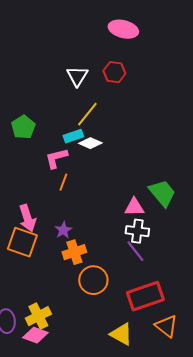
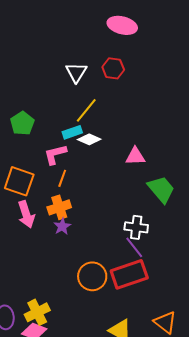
pink triangle: (134, 207) -> (135, 156), moved
orange square: (22, 242) -> (19, 181), moved
orange cross: (74, 252) -> (59, 207), moved
red rectangle: (145, 296) -> (129, 274), moved

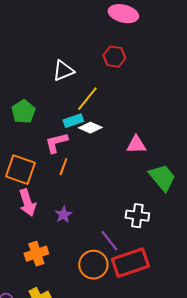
white triangle: (76, 72) -> (63, 71), moved, turned 35
orange cross: (59, 207) -> (36, 254), moved
purple line: (134, 247) -> (109, 241), moved

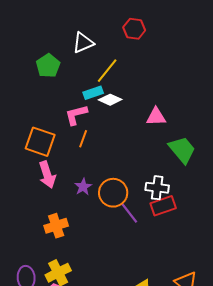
green pentagon: (23, 112) -> (48, 66), moved
red rectangle: (130, 263) -> (163, 206), moved, size x0.7
orange circle: (93, 265) -> (113, 193), moved

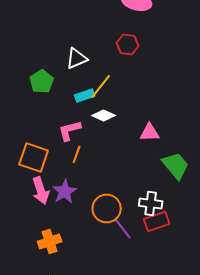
cyan rectangle: (93, 93) -> (85, 96), moved
purple star: (83, 187) -> (65, 192), moved, size x1.4

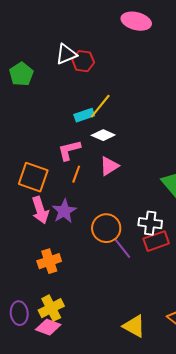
red hexagon: (128, 44) -> (83, 61), moved
white triangle: (77, 58) -> (66, 54), moved
green pentagon: (42, 82) -> (21, 74), moved
pink triangle: (150, 132) -> (109, 166), moved, turned -30

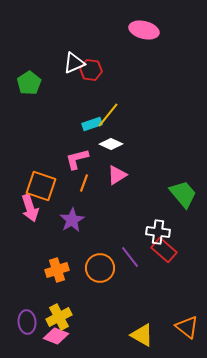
pink arrow: (40, 210) -> (30, 208), moved
orange circle: (106, 228) -> (100, 268), moved
red rectangle: (156, 241) -> (164, 250), turned 60

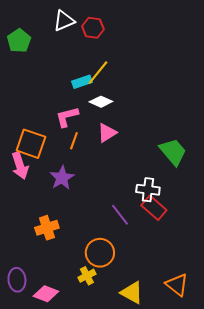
red hexagon: (91, 70) -> (93, 28), moved
orange circle: (100, 268) -> (100, 253), moved
yellow cross: (59, 317) -> (87, 276), moved, size x0.7

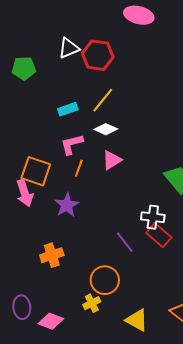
red hexagon: (93, 28) -> (98, 55), size x1.4
green pentagon: (19, 41) -> (24, 68), turned 30
cyan rectangle: (82, 82) -> (68, 109), moved

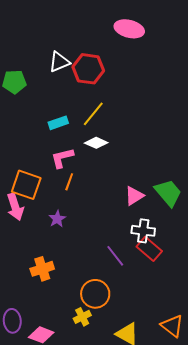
pink triangle: (112, 160) -> (134, 196), moved
purple star: (67, 205) -> (57, 219), size x0.7

